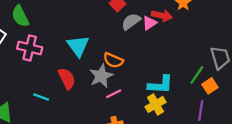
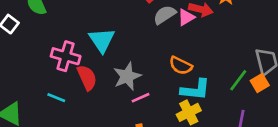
pink cross: (30, 48) -> (66, 56), moved
orange semicircle: (113, 60) -> (181, 66), moved
orange square: (210, 86) -> (260, 83), moved

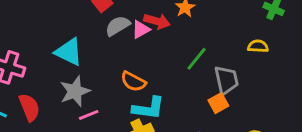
cyan triangle: (102, 40) -> (69, 52), moved, turned -32
red semicircle: (87, 78) -> (29, 107), moved
green line: (238, 80) -> (196, 59), moved

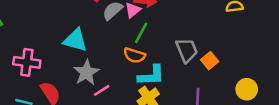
green line: (196, 59) -> (141, 33), moved
gray trapezoid: (226, 80) -> (187, 50), moved

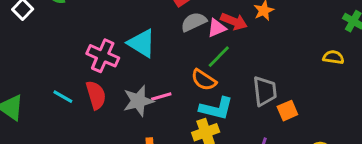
pink cross: (27, 62) -> (103, 56), moved
gray star: (86, 73) -> (138, 101), moved
pink line: (102, 90) -> (161, 97), moved

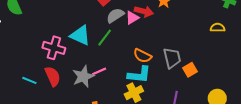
green line: (219, 57) -> (105, 38), moved
orange semicircle: (204, 80) -> (143, 56), moved

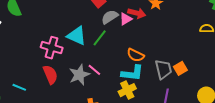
gray trapezoid: (172, 58) -> (163, 69), moved
pink line: (99, 71) -> (94, 70), turned 64
cyan line: (29, 80) -> (19, 87), moved

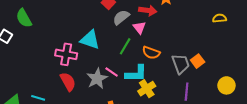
pink triangle: (126, 19) -> (139, 28), moved, turned -32
green line: (100, 38) -> (125, 46), moved
cyan L-shape: (132, 73) -> (136, 74), moved

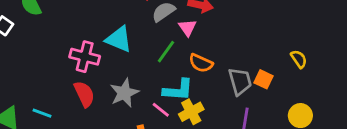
yellow semicircle: (220, 18) -> (299, 59), moved, turned 56
orange square: (198, 61) -> (263, 79), turned -32
pink line: (112, 72) -> (161, 110), moved

